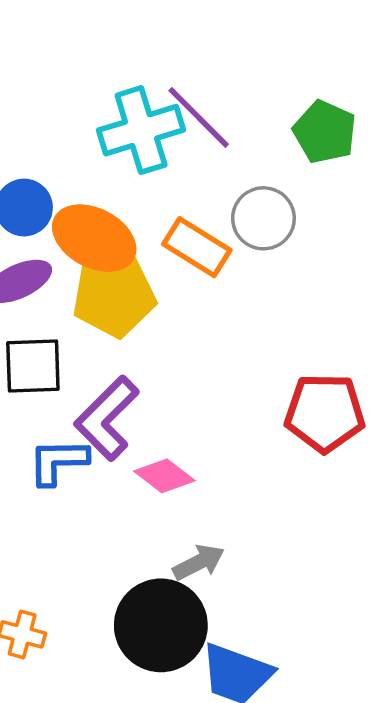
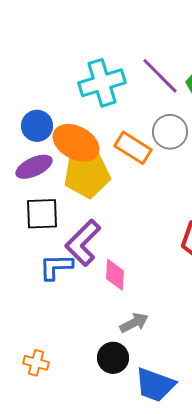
purple line: (199, 117) -> (160, 76), moved
pink diamond: (164, 476) -> (115, 275), turned 56
black circle: (161, 625) -> (113, 358), size x0.6

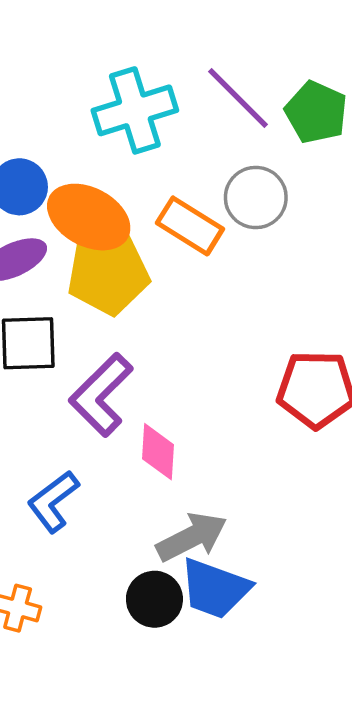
blue L-shape: (56, 267) -> (53, 501), moved, turned -36
gray arrow: (134, 323) -> (192, 537), size x1.4
blue trapezoid: (155, 385) -> (215, 589), moved

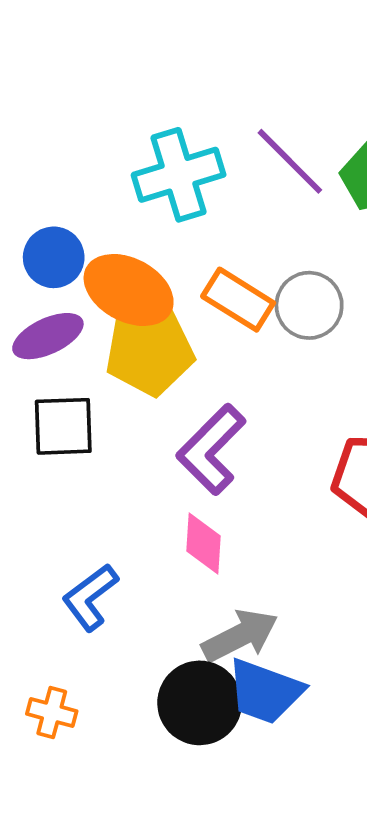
gray circle: (256, 197) -> (309, 305), moved
purple L-shape: (101, 395) -> (211, 449), moved
black circle: (154, 599) -> (200, 703), size x1.4

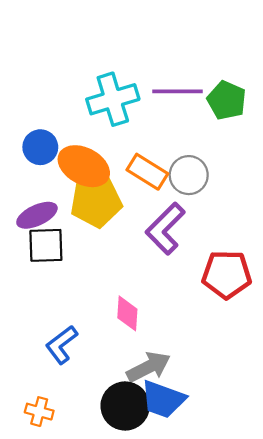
purple line: (290, 161) -> (178, 91), turned -45
purple ellipse: (48, 336) -> (37, 215), moved
purple L-shape: (211, 449) -> (165, 229), moved

